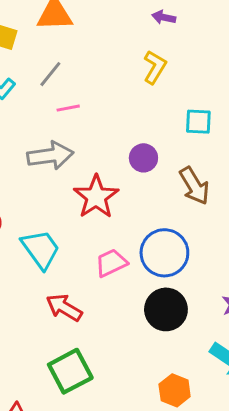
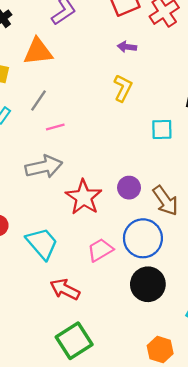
purple circle: (143, 158) -> (129, 188), moved
brown arrow: (194, 186) -> (165, 201), moved

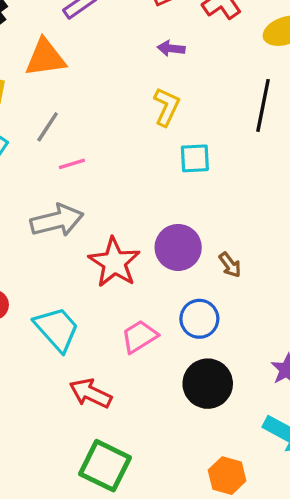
cyan square: (162, 129) -> (195, 158), moved
purple circle: (129, 188) -> (178, 247), size x1.4
brown arrow: (165, 201) -> (230, 265), size x0.6
blue circle: (143, 238) -> (199, 319), size x0.7
green square: (74, 341) -> (105, 466), turned -30

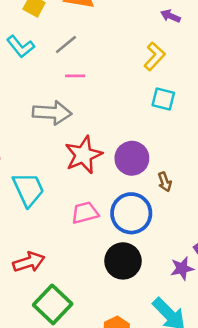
blue circle: (199, 319) -> (131, 213), size x1.4
red arrow: (90, 393) -> (29, 262), moved, turned 120
green square: (105, 466) -> (53, 304), moved

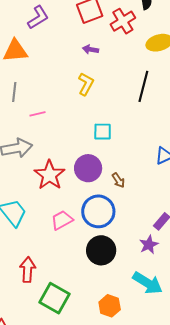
gray line: (66, 44) -> (14, 92), turned -30
pink line: (75, 76) -> (38, 114), moved
cyan square: (163, 99) -> (103, 132), moved
red arrow: (29, 262) -> (28, 270), turned -55

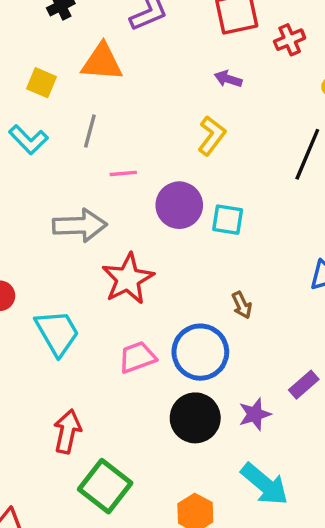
red cross: (123, 21) -> (290, 40), size x0.7
purple circle: (88, 168) -> (179, 205), moved
purple star: (149, 245) -> (255, 414), moved

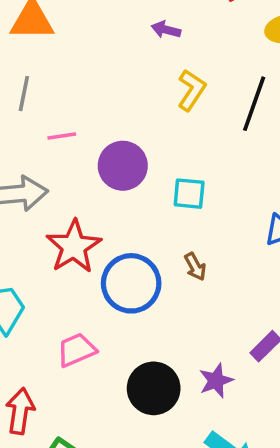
yellow L-shape: (212, 136) -> (192, 90), moved
cyan square: (228, 220) -> (189, 194), moved
blue circle: (200, 352) -> (131, 283), moved
pink trapezoid: (137, 357) -> (77, 350), moved

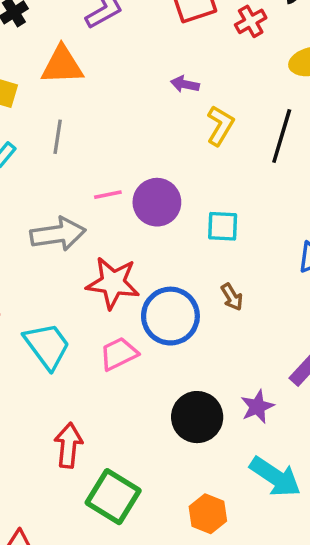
purple arrow: (166, 30) -> (185, 84), moved
pink line: (62, 136) -> (108, 195), moved
red star: (74, 246) -> (113, 283), turned -30
pink trapezoid: (77, 350) -> (119, 354), moved

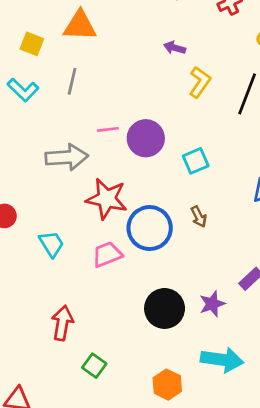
cyan square: (223, 226) -> (196, 161), turned -30
cyan trapezoid: (47, 346) -> (52, 244), size x0.7
cyan arrow: (275, 477) -> (222, 360), turned -30
green square: (113, 497) -> (94, 366), size x0.6

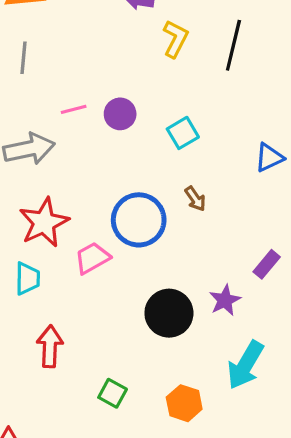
purple circle: (146, 138) -> (120, 114), size x0.7
red star: (107, 199) -> (44, 223), moved, turned -30
cyan trapezoid: (52, 244) -> (27, 278), moved, turned 40
cyan arrow: (222, 360) -> (245, 365), turned 120
green square: (94, 366) -> (113, 393), moved

